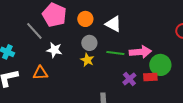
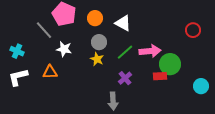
green line: (115, 53) -> (125, 52), turned -48
purple cross: (129, 79) -> (125, 78), moved

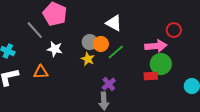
orange circle: (95, 18) -> (101, 44), moved
red circle: (193, 30) -> (174, 30), moved
pink arrow: (150, 51) -> (156, 46), moved
purple cross: (125, 78) -> (109, 84), moved

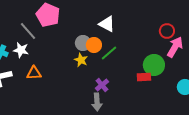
pink arrow: (156, 46) -> (175, 47), moved, turned -55
white star: (55, 49) -> (21, 50), moved

